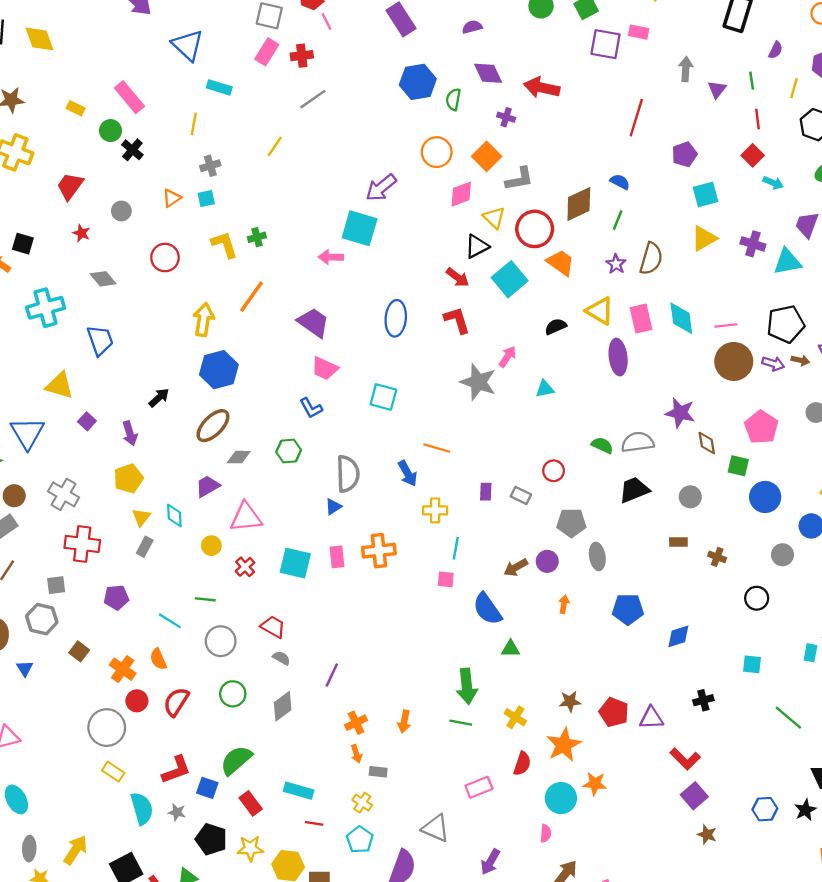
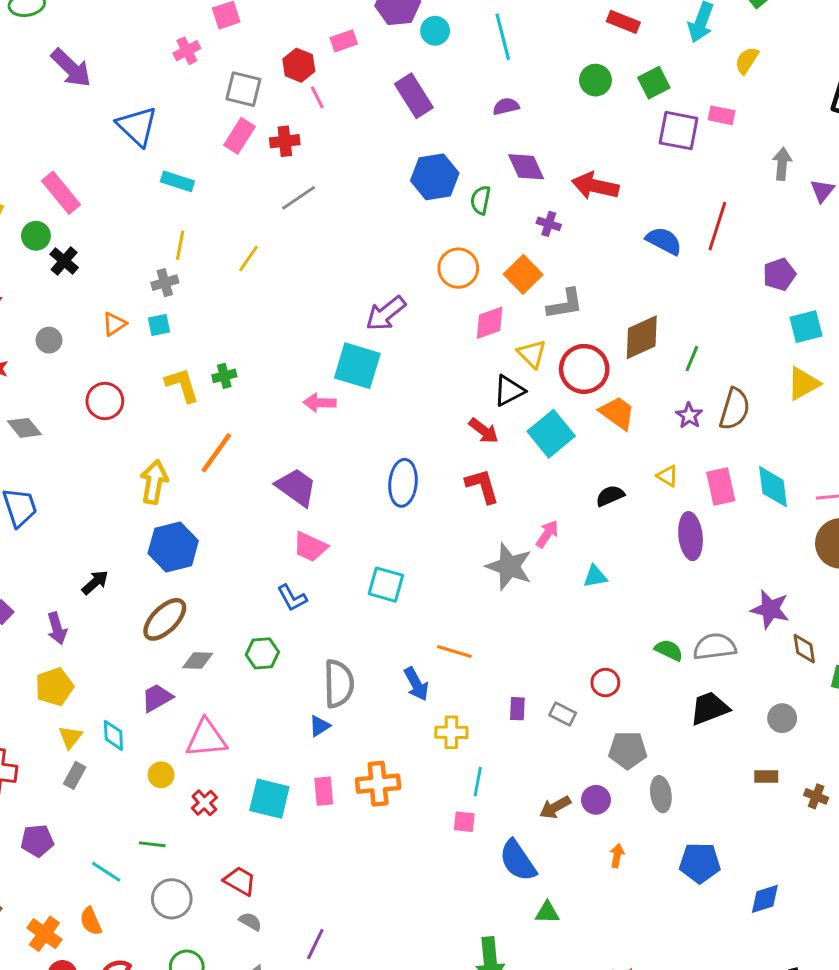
yellow line: (194, 124) -> (180, 245), moved
blue semicircle: (620, 182) -> (664, 241), moved, size x1.4
yellow triangle: (600, 311) -> (668, 476), size x0.6

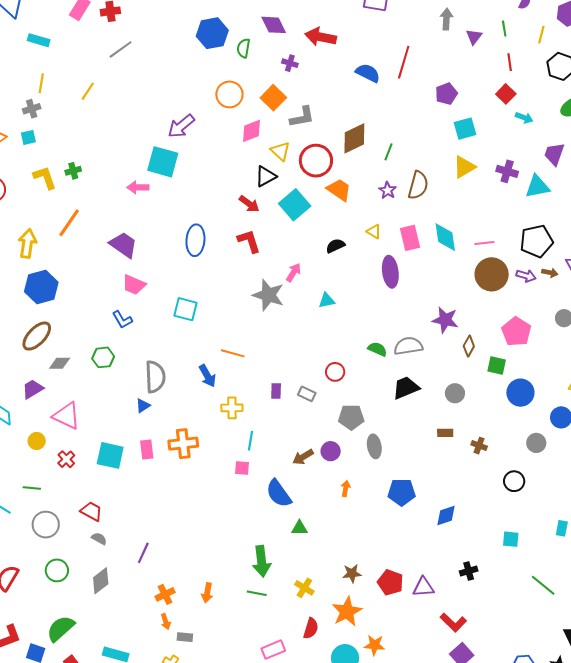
brown diamond: (804, 649) -> (469, 346), turned 40
pink triangle: (206, 739) -> (67, 416), turned 32

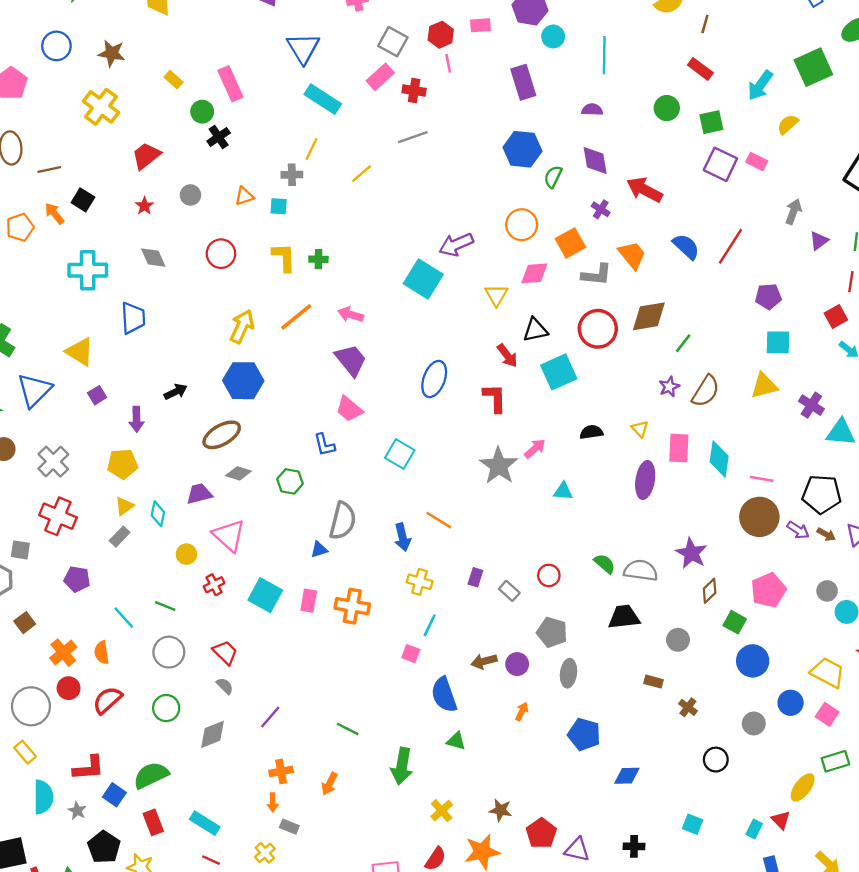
cyan rectangle: (39, 40) -> (323, 99), size x1.4
yellow triangle: (280, 151) -> (496, 295), moved
pink arrow: (138, 187) -> (351, 315), moved
orange trapezoid: (339, 190) -> (632, 255), moved
green line: (257, 593) -> (348, 729), moved

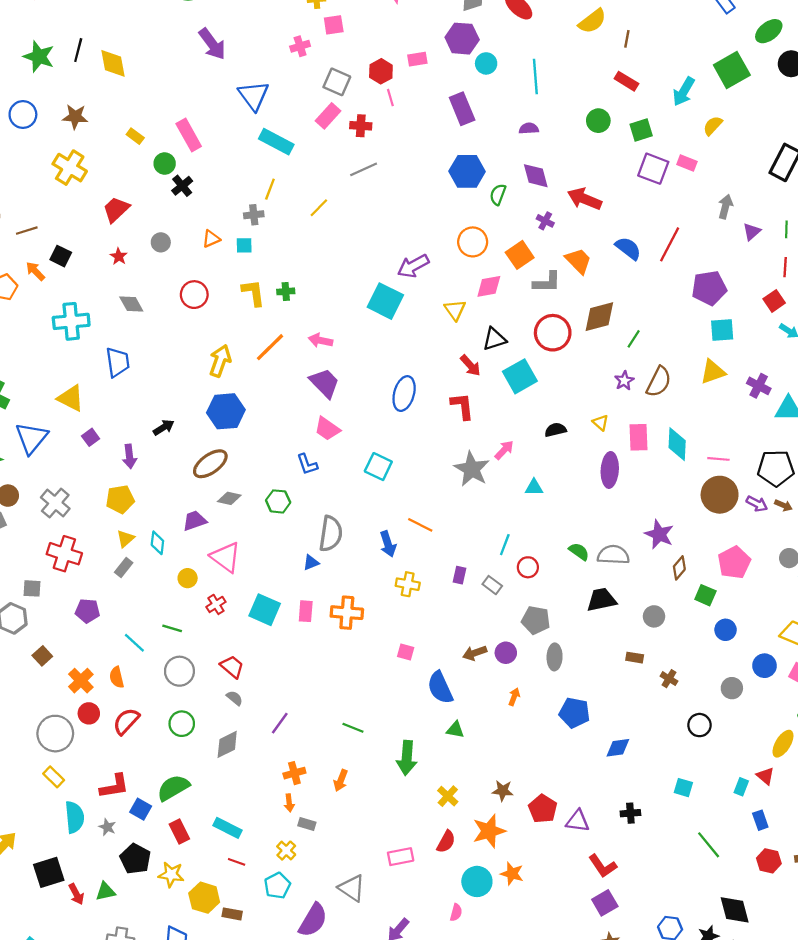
purple pentagon: (768, 296) -> (709, 288), size x1.4
cyan line: (430, 625) -> (505, 545), moved
blue circle: (753, 661) -> (726, 630), size x0.7

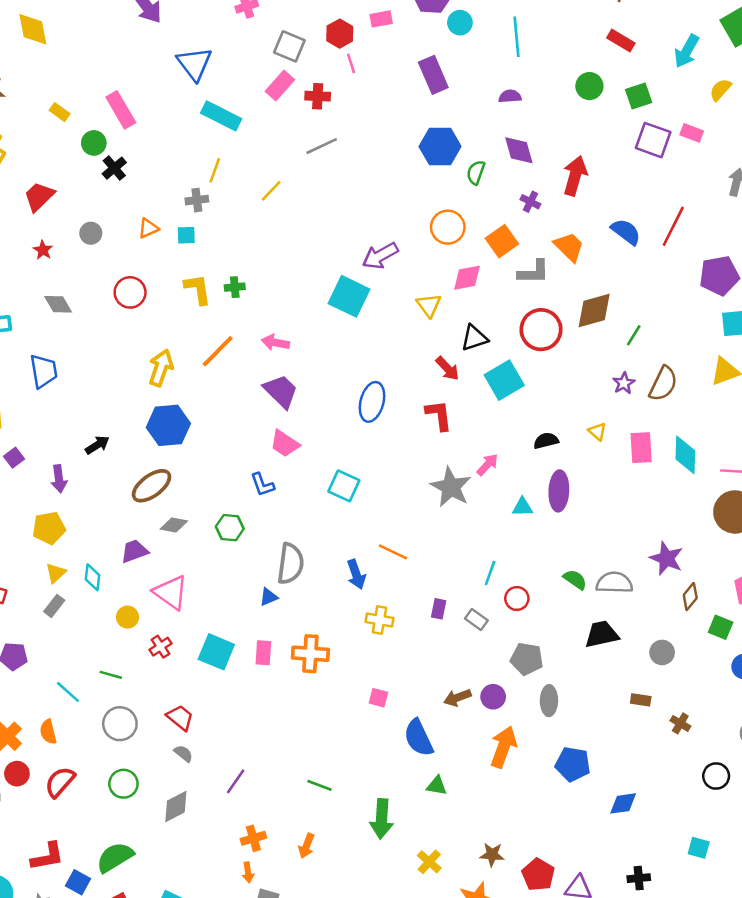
red arrow: (584, 199) -> (575, 176), turned 84
purple ellipse: (610, 470) -> (559, 491), moved
orange arrow: (514, 697) -> (503, 747), size x2.0

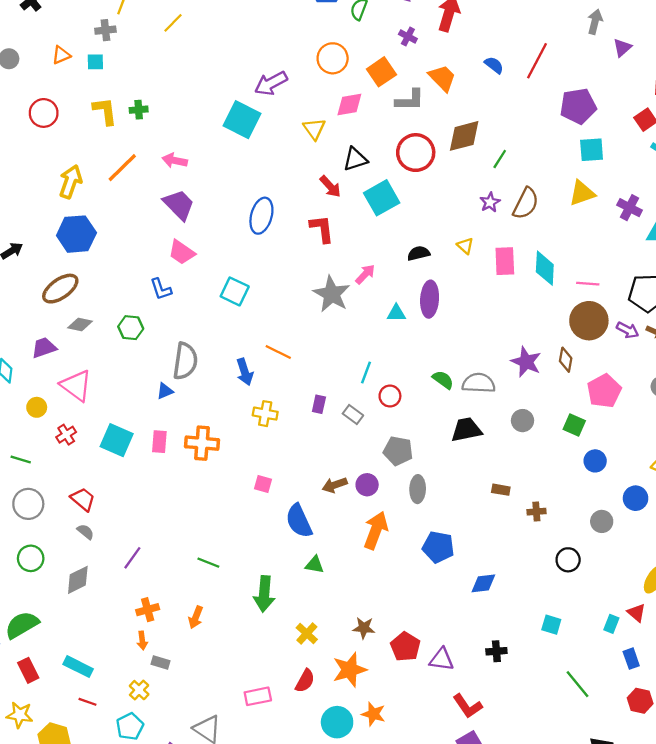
blue semicircle: (626, 232) -> (494, 65), size x0.7
brown diamond: (690, 596) -> (566, 360), moved, turned -30
gray circle: (662, 652) -> (523, 421), moved
brown cross: (680, 723) -> (536, 512), turned -36

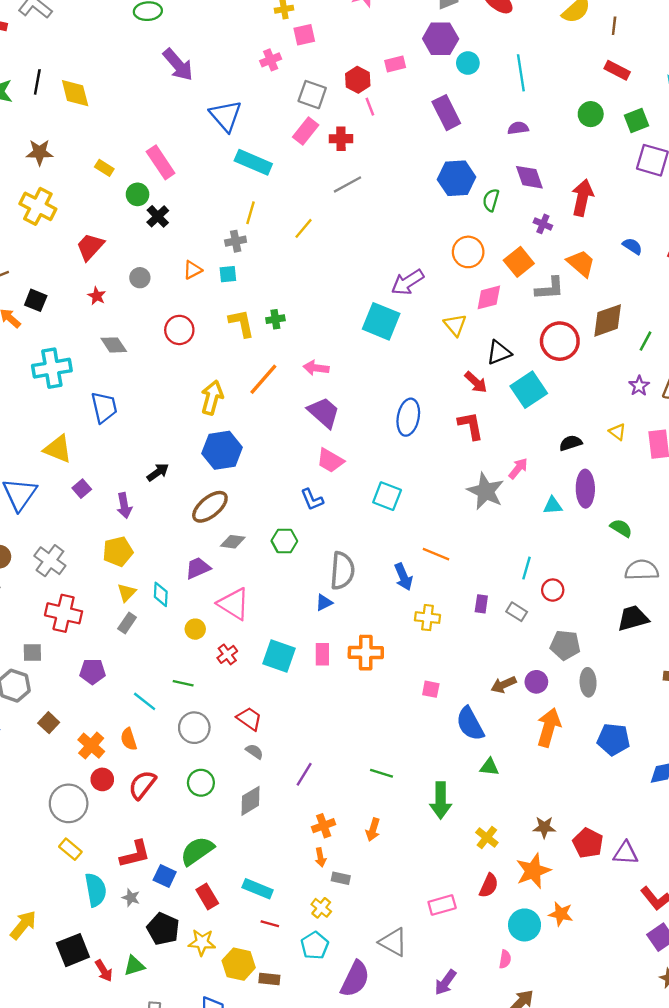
green semicircle: (443, 380) -> (621, 528), moved

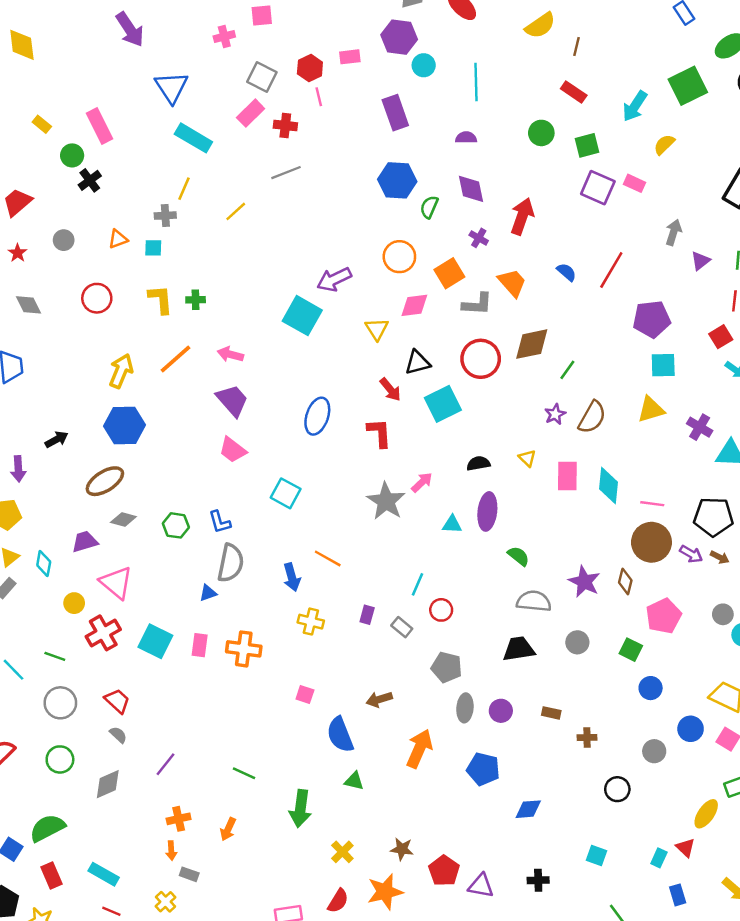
blue L-shape: (312, 499) -> (220, 522), moved
red cross: (227, 654) -> (103, 633), size x1.6
purple circle: (536, 682) -> (501, 711), moved

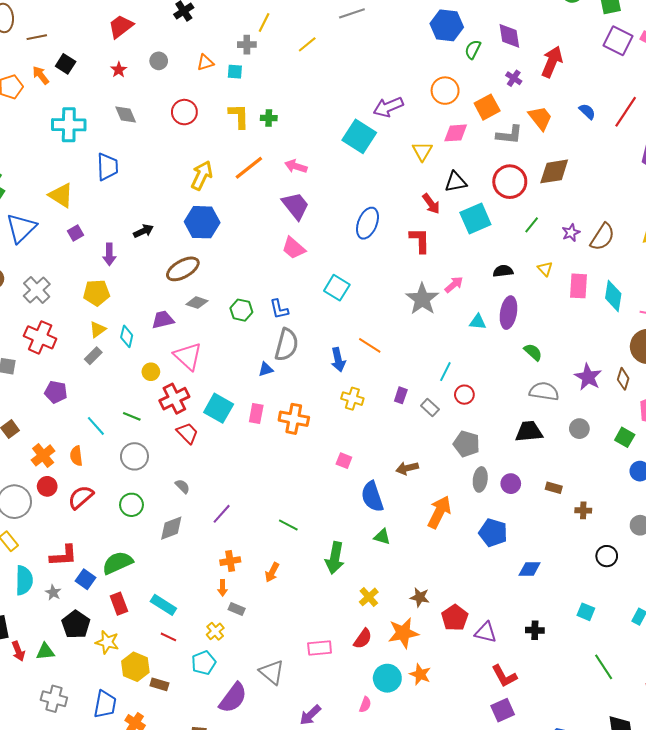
green line: (567, 370) -> (532, 225), moved
red trapezoid: (117, 701) -> (187, 433), moved

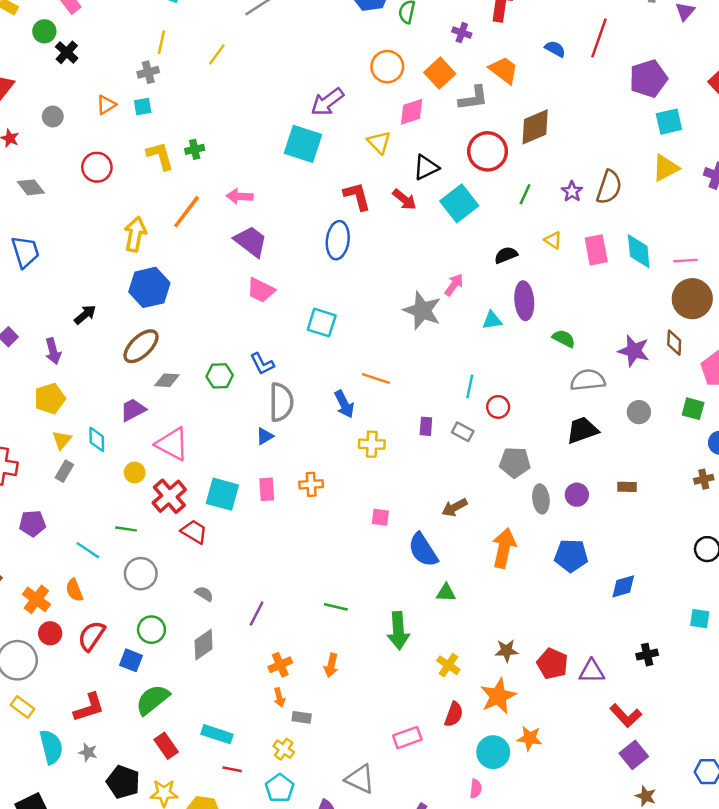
red L-shape: (420, 240) -> (357, 196), moved
orange cross: (294, 419) -> (311, 484), size x0.7
brown cross: (583, 510) -> (704, 479), moved
blue square: (86, 579) -> (131, 660), moved

